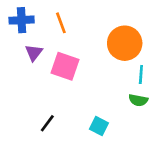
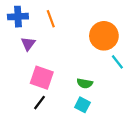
pink square: (65, 66) -> (42, 78), moved
cyan line: (141, 74) -> (117, 62), turned -42
green semicircle: (138, 100) -> (85, 83), moved

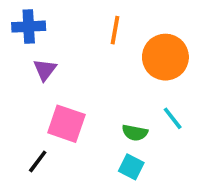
orange line: (51, 19) -> (115, 30), moved, turned 30
cyan line: (117, 62) -> (173, 118), moved
black line: (39, 103) -> (38, 161), moved

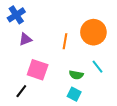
blue cross: (29, 27) -> (16, 15), turned -30
orange line: (115, 30) -> (65, 41), moved
purple triangle: (45, 70) -> (25, 39), turned 32

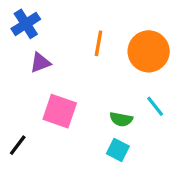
orange line: (65, 41) -> (98, 43), moved
black line: (21, 91) -> (18, 145), moved

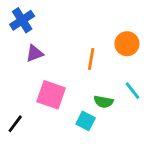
orange line: (98, 43) -> (91, 59), moved
orange circle: (149, 51) -> (127, 44), size x0.7
cyan square: (118, 150) -> (86, 121), moved

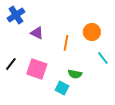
purple triangle: (35, 53) -> (37, 33), moved, turned 48
cyan line: (132, 91) -> (103, 58), moved
black line: (15, 124) -> (11, 64), moved

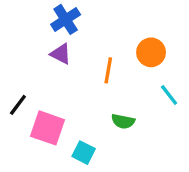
blue cross: (16, 15) -> (66, 19), moved
pink square: (37, 69) -> (48, 128), moved
cyan square: (62, 88) -> (84, 153), moved

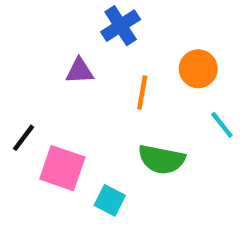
blue cross: (66, 19) -> (121, 26), moved
purple triangle: (61, 54) -> (80, 71), turned -30
green semicircle: (123, 121) -> (162, 159), size x1.5

